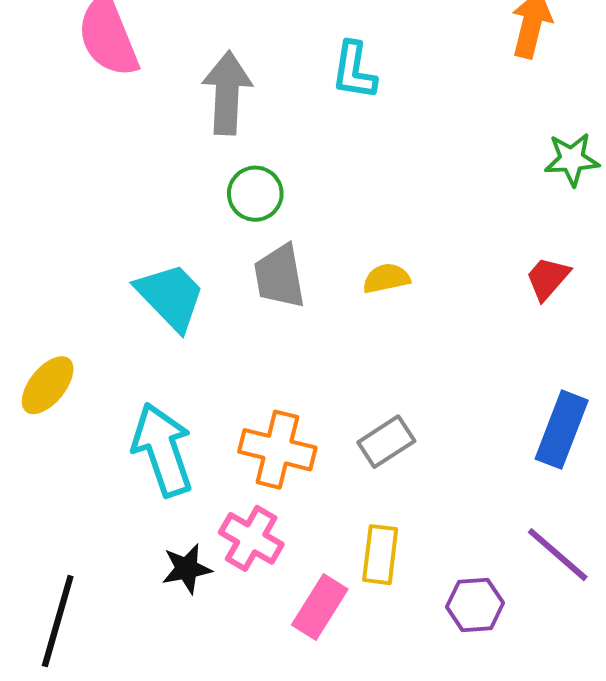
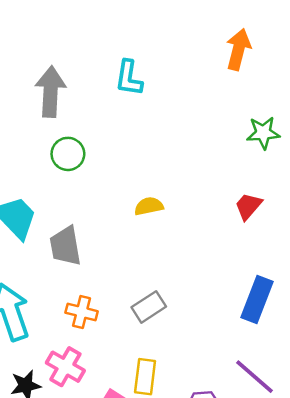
gray trapezoid: (279, 276) -> (65, 246), moved
orange cross: (277, 450) -> (82, 312), size x0.7

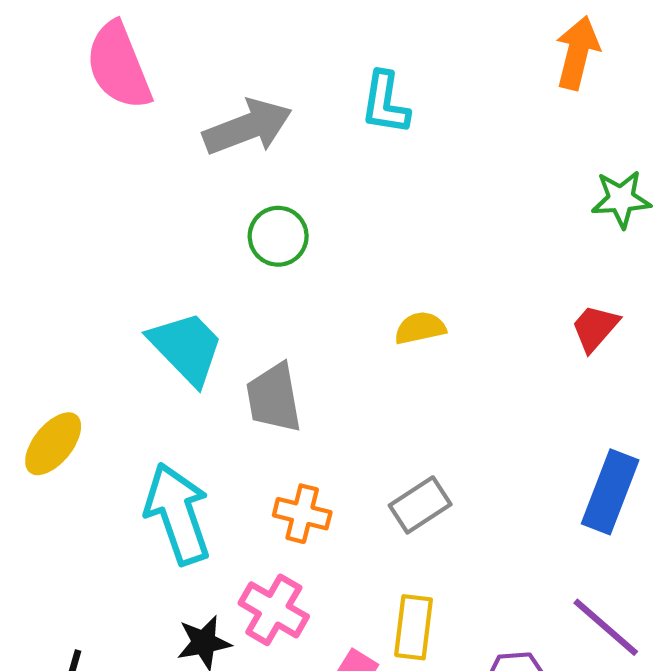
gray arrow: (50, 92) -> (248, 127), turned 66

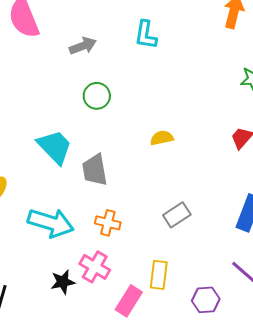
gray arrow: (248, 127) -> (83, 46), size x0.7
gray rectangle: (420, 505) -> (177, 215), moved
cyan arrow: (178, 514) -> (51, 223), turned 126

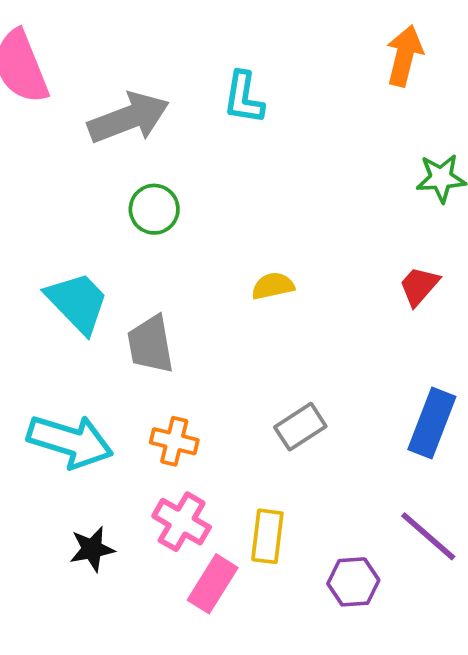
gray arrow: (83, 46) -> (129, 118), size x1.6
pink cross: (95, 267) -> (182, 522), moved

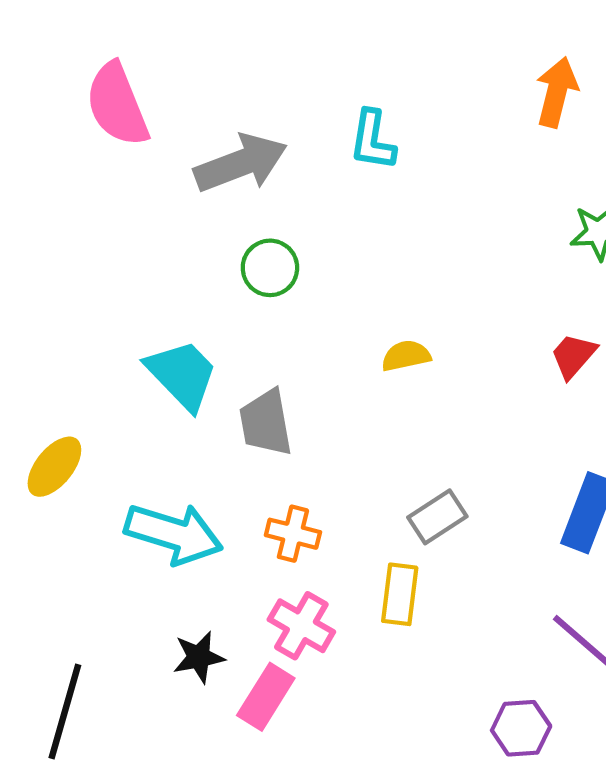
yellow rectangle: (267, 536) -> (400, 594), moved
purple hexagon: (353, 582) -> (521, 728), moved
pink rectangle: (213, 584) -> (266, 697), moved

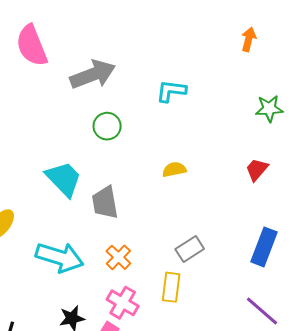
orange arrow: (557, 92) -> (249, 39), size x0.7
cyan L-shape: (372, 140) -> (171, 91), moved, turned 88
orange cross: (293, 534) -> (118, 257), turned 30

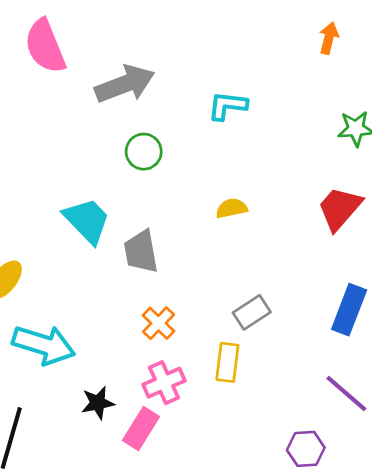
red trapezoid: (257, 169) -> (340, 208), size x1.5
cyan arrow: (60, 257) -> (44, 345), moved
pink cross: (123, 303) -> (164, 383), turned 36

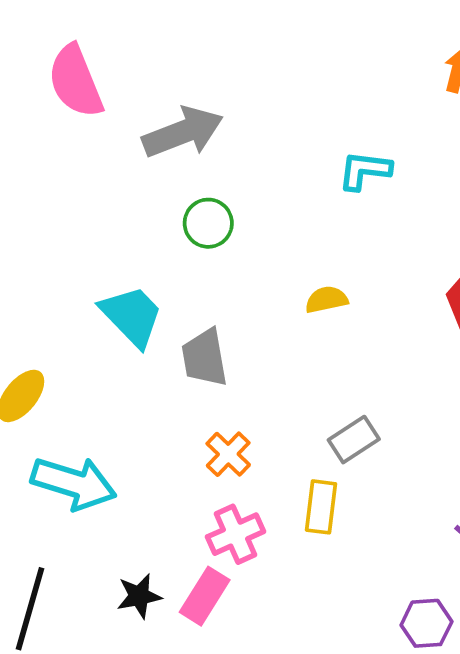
cyan L-shape: (227, 106) -> (365, 170), moved
black star: (98, 403) -> (139, 596), moved

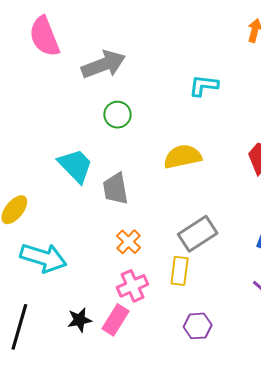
yellow semicircle: (326, 300) -> (183, 157), size x1.6
gray rectangle: (354, 440) -> (198, 234), size x1.4
purple hexagon: (426, 623) -> (198, 326), moved

